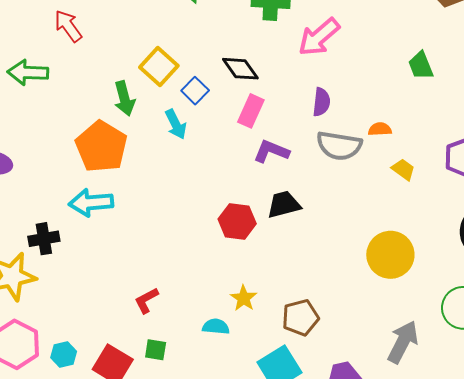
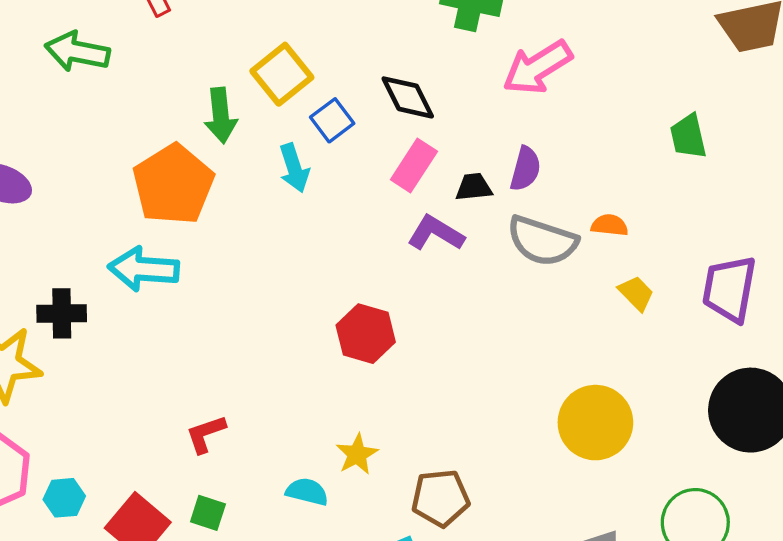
black trapezoid: (284, 205) -> (474, 187), moved, size x0.7

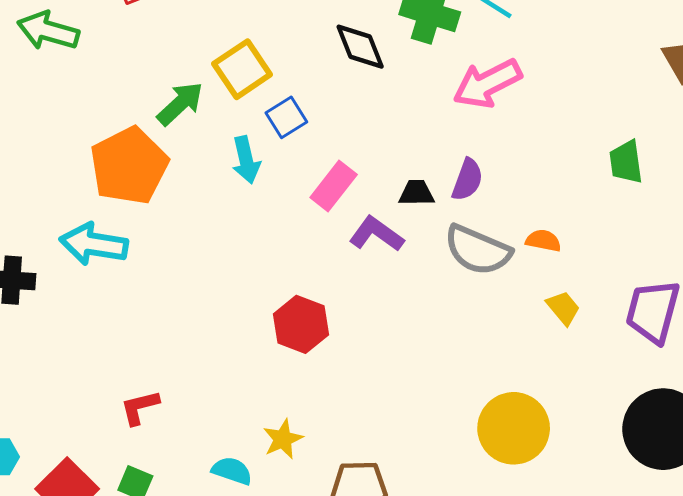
black diamond: (408, 97) -> (360, 47), moved
green arrow: (221, 115) -> (180, 104), turned -132
pink rectangle: (414, 166) -> (334, 186), moved

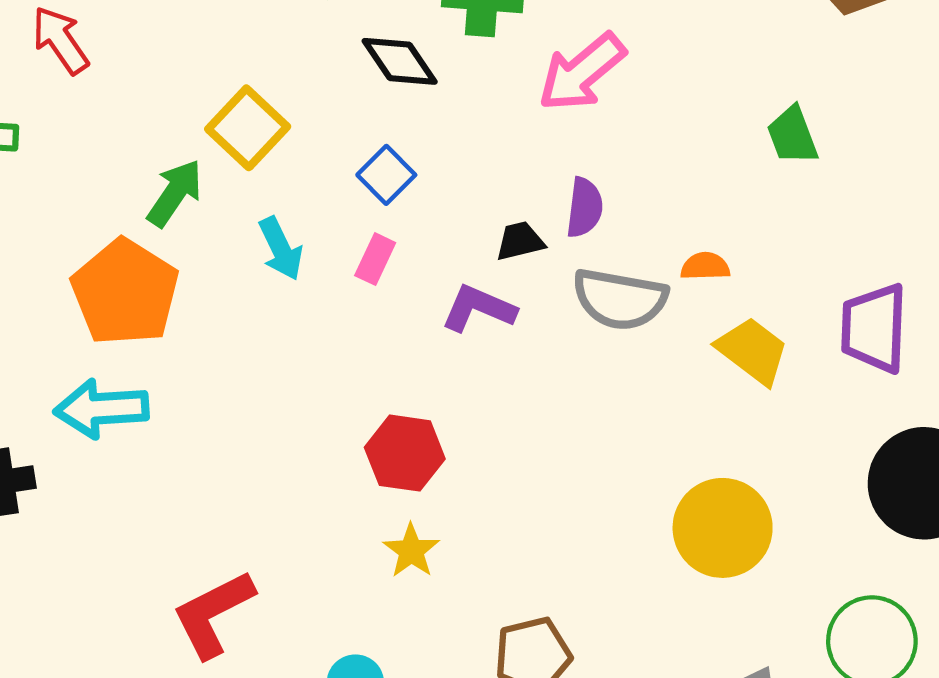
blue square: (286, 117) -> (386, 175), moved
pink rectangle: (334, 186) -> (375, 259), moved, size x0.7
yellow trapezoid: (563, 308) -> (753, 351), size x1.5
red L-shape: (140, 407) -> (213, 614), size x1.6
yellow star: (283, 439) -> (411, 551), moved

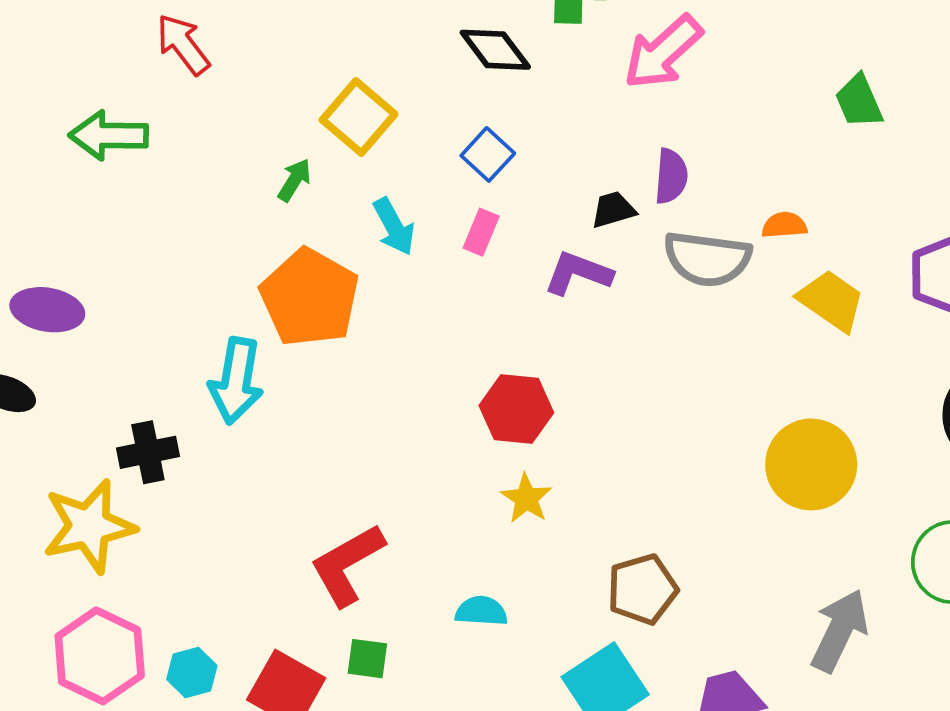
green arrow: (175, 193) -> (294, 180), size x0.7
orange pentagon: (125, 292) -> (310, 298), moved
cyan arrow: (102, 409) -> (236, 381), turned -74

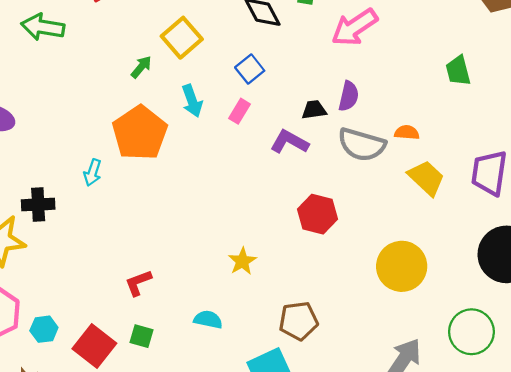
cyan arrow: (236, 381) -> (93, 173), size x0.6
red hexagon: (516, 409) -> (317, 214), moved
red L-shape: (347, 565) -> (138, 283), size x0.6

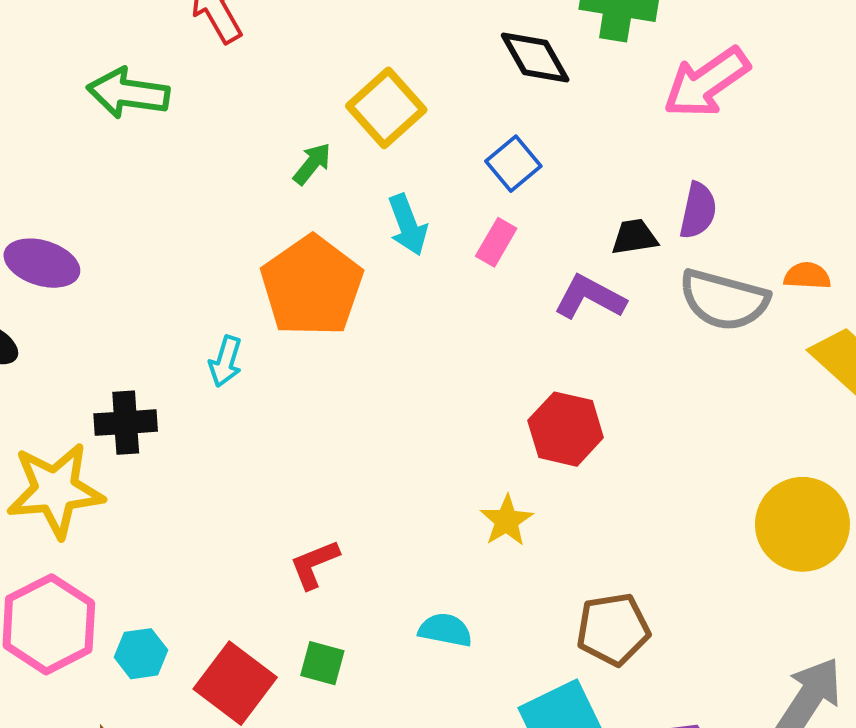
red hexagon: (317, 214) -> (566, 429), moved

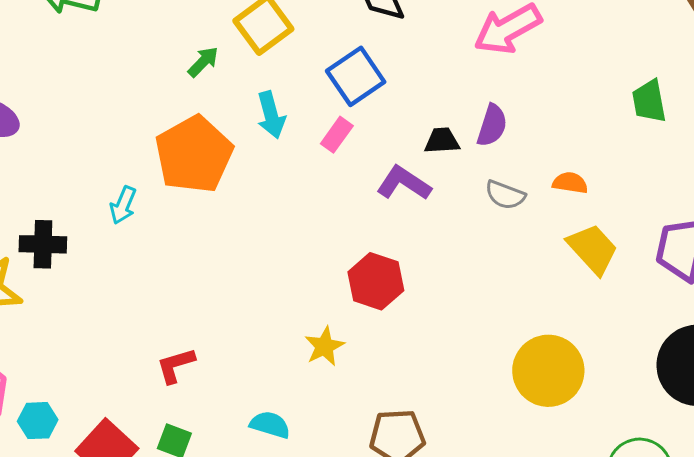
blue square: (513, 164) -> (356, 76), size x1.4
gray semicircle: (724, 300) -> (505, 195), size x0.6

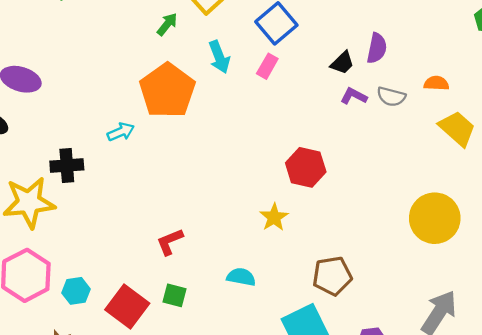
black trapezoid: (442, 141) -> (342, 63), turned 145
purple L-shape: (404, 183) -> (354, 96), moved, size x0.7
cyan arrow: (123, 205) -> (121, 132), turned -130

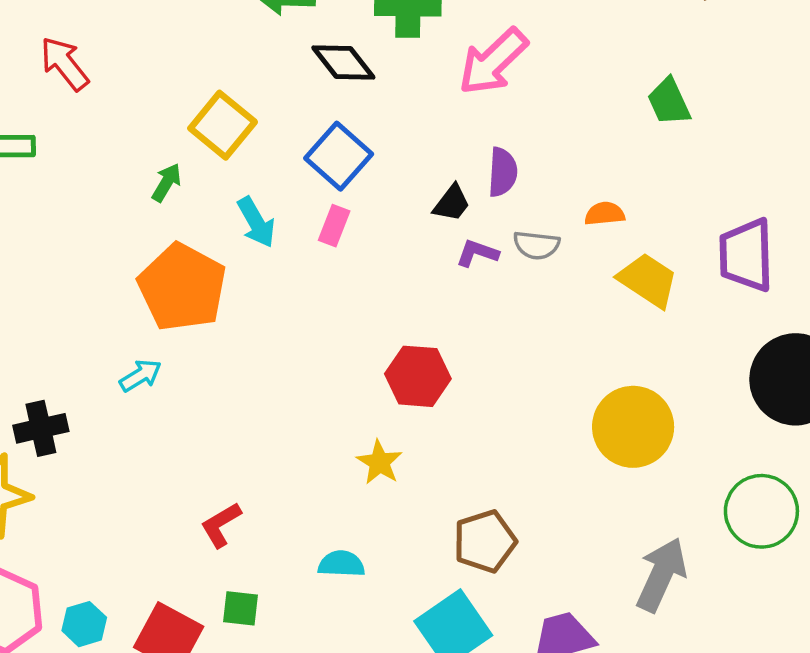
cyan arrow: (121, 132) -> (141, 375), moved

